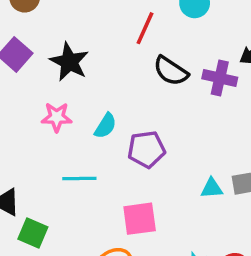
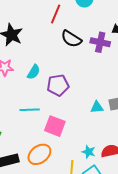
cyan line: (79, 178) -> (30, 110), moved
pink square: (140, 219) -> (55, 126), turned 30

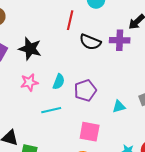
cyan triangle: (97, 107) -> (119, 107), moved
cyan line: (30, 110) -> (51, 110), moved

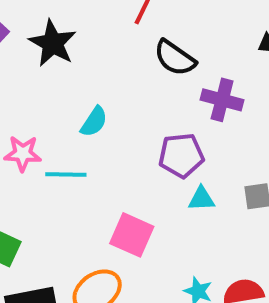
purple cross: (120, 40) -> (222, 100), moved
pink star: (29, 82) -> (23, 154), moved
purple pentagon: (85, 90) -> (181, 155), moved

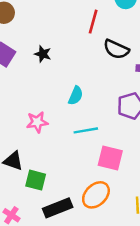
black star: (53, 43) -> (43, 54), size x0.6
cyan line: (66, 174) -> (86, 130), moved

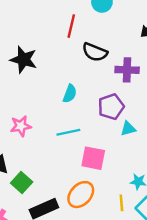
black star: (43, 54) -> (24, 60), size x1.6
cyan semicircle: (76, 96) -> (70, 94), moved
green square: (36, 180) -> (22, 182), turned 30

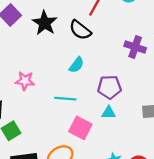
black semicircle: (95, 52) -> (80, 30), moved
purple cross: (127, 70) -> (135, 47), moved
cyan triangle: (128, 129) -> (109, 113), moved

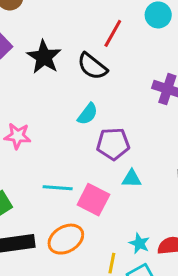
purple pentagon: (109, 87) -> (113, 144), moved
cyan line: (65, 99) -> (58, 188), moved

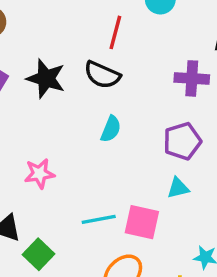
purple pentagon: (113, 144) -> (182, 141), moved

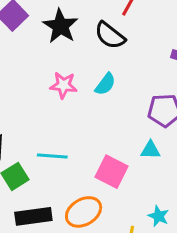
pink star: (39, 174) -> (63, 85), moved
cyan line: (99, 219) -> (52, 156), moved

